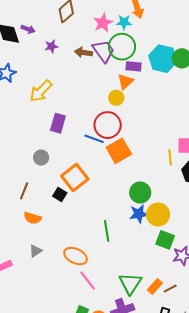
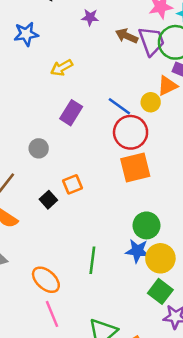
yellow arrow: (41, 91) -> (62, 68), size x0.7
blue line: (94, 139) -> (119, 106), moved
orange square: (75, 177) -> (73, 184), size x0.6

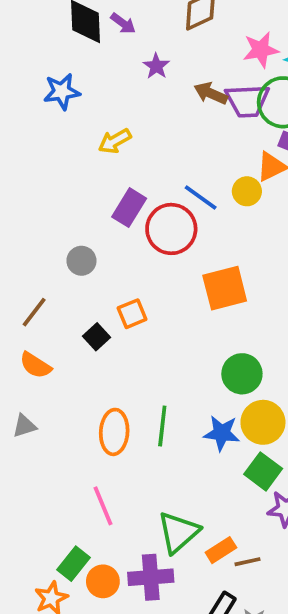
purple star: (90, 17) -> (156, 66), turned 30
purple trapezoid: (151, 41) -> (247, 101), turned 108
red circle: (131, 132) -> (171, 229), moved
blue star: (137, 251) -> (222, 433), moved
orange ellipse: (46, 280) -> (114, 432), moved, turned 52

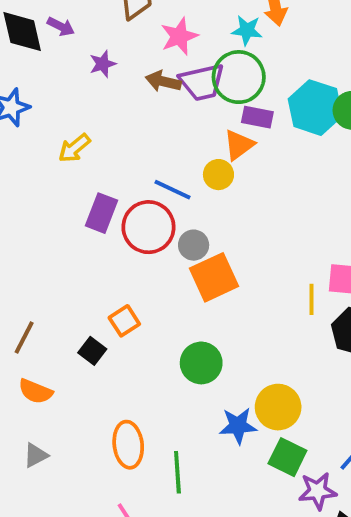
pink star: (261, 50) -> (179, 36), moved
purple star: (156, 66) -> (103, 64), turned 30
gray circle: (81, 261) -> (194, 245), moved
green circle: (242, 374) -> (201, 363), moved
green line: (162, 426) -> (177, 472), moved

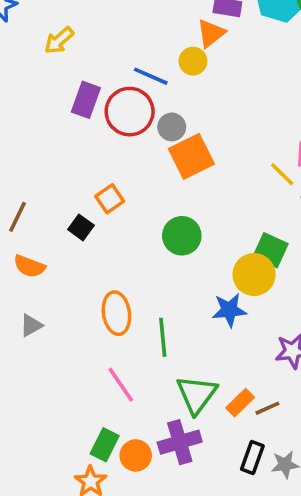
yellow line: (312, 299) -> (282, 174), turned -44
blue star: (238, 426) -> (229, 310), moved
green square: (287, 457) -> (271, 250), moved

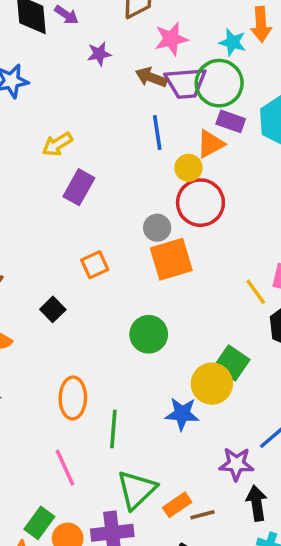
yellow arrow: (59, 40) -> (57, 144), moved
blue line: (151, 76) -> (157, 133), moved, turned 48
red circle: (130, 112) -> (200, 203), moved
orange square: (110, 199) -> (95, 265), moved

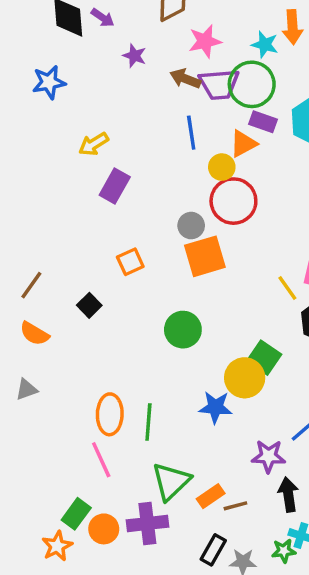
purple star: (99, 54) -> (134, 56), turned 30
orange ellipse: (73, 398) -> (110, 414), moved

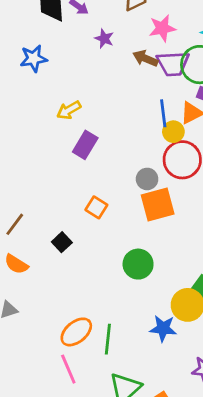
blue line: (191, 133) -> (163, 113), moved
orange square: (130, 262) -> (96, 207), turned -35
orange ellipse: (110, 414) -> (76, 332), turned 48

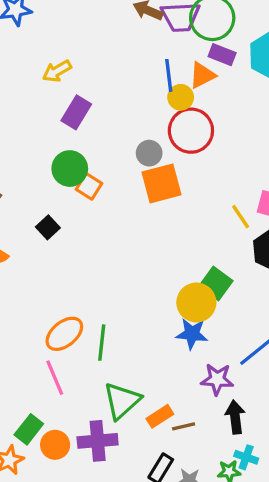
green circle: (138, 264) -> (70, 169), moved
blue star: (163, 328) -> (192, 334), moved

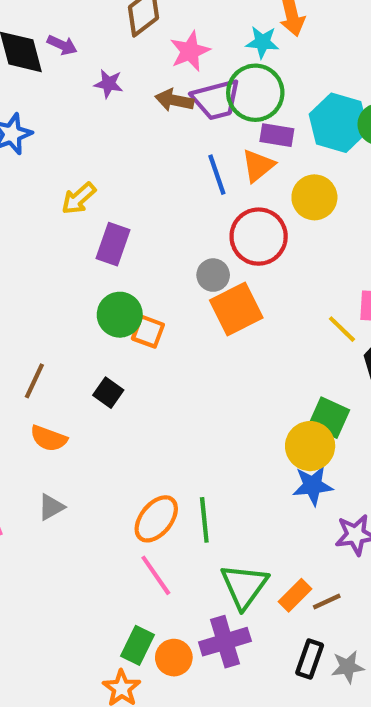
yellow circle: (181, 97) -> (314, 197), moved, size x1.4

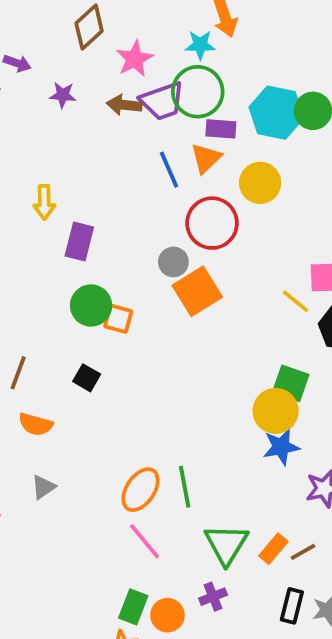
yellow arrow: (79, 198) -> (44, 202), turned -44
purple cross: (225, 642) -> (213, 597), size x0.6

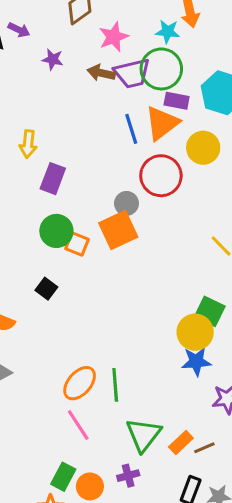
orange triangle: (206, 158) -> (162, 123), size x1.4
orange square: (197, 291) -> (118, 230), moved

